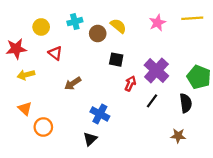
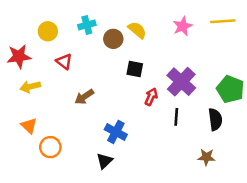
black line: (152, 101) -> (176, 117), turned -32

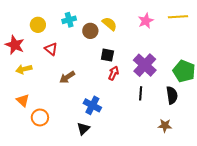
red star: (19, 56) -> (15, 45), turned 30
red arrow: (151, 97) -> (114, 73), moved

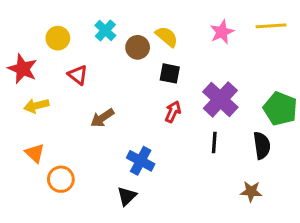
cyan cross: (69, 20) -> (105, 30), turned -32
black square: (107, 55) -> (170, 73), moved

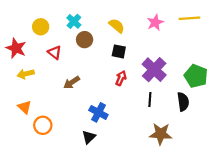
brown circle: (138, 47) -> (85, 40), moved
brown star: (251, 191) -> (161, 134), moved, size x1.5

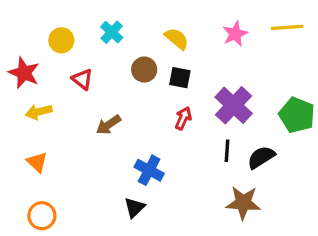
brown circle: (85, 40) -> (144, 70), moved
black semicircle: (183, 102) -> (261, 157), moved, turned -114
orange circle: (43, 125) -> (42, 216), moved

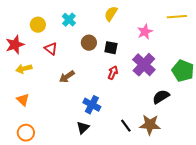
pink star: (235, 34) -> (145, 32), moved
yellow semicircle: (177, 39) -> (111, 14), moved, turned -98
red star: (24, 73) -> (15, 45), turned 30
black line: (227, 151) -> (126, 126), moved, turned -40

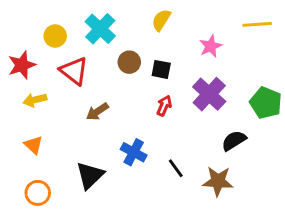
cyan cross: (69, 20) -> (100, 29), size x1.5
red triangle: (51, 49) -> (74, 71), size x1.5
black line: (126, 126) -> (176, 168), moved
black triangle: (83, 128) -> (90, 175), moved, size x1.5

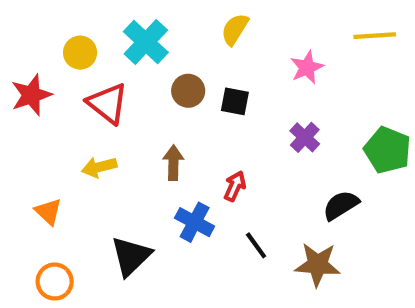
purple cross: (209, 94) -> (305, 137), size x0.6
yellow arrow: (35, 100) -> (99, 167), moved
red arrow: (164, 106) -> (235, 186), moved
brown arrow: (97, 112) -> (173, 163), moved, turned 125

